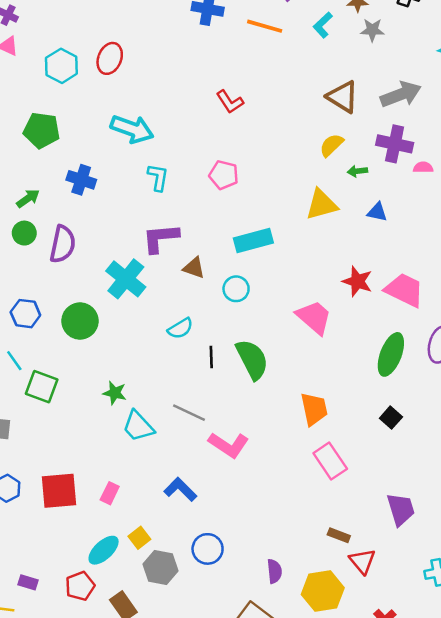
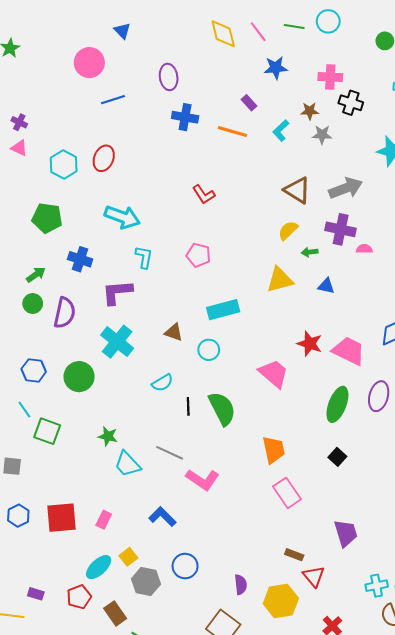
purple L-shape: (161, 238) -> (117, 292), moved

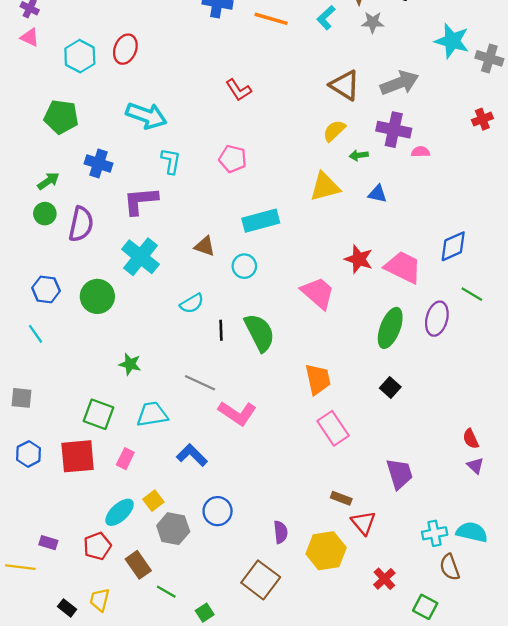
green square: (47, 431) -> (99, 414), moved
cyan trapezoid: (127, 464) -> (152, 414), moved, turned 124

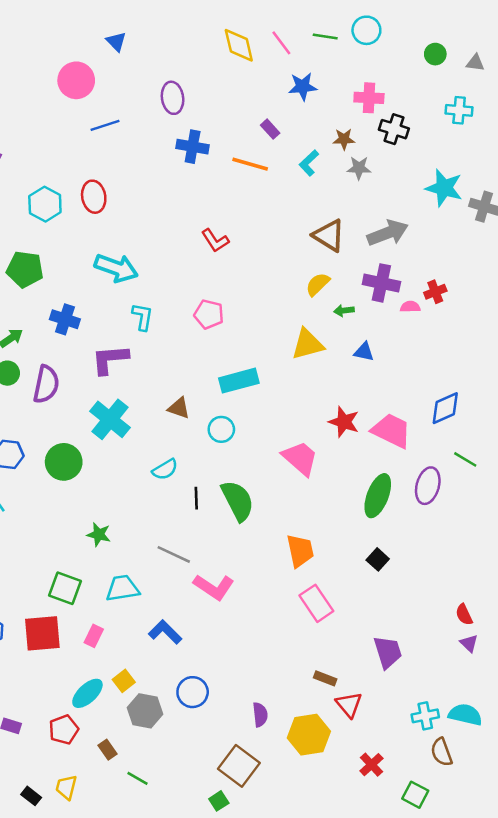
red ellipse: (125, 49) -> (94, 197), turned -32
red cross: (482, 119) -> (435, 292), moved
brown rectangle: (138, 565) -> (107, 750), size x0.7
green square: (205, 613) -> (219, 801), moved

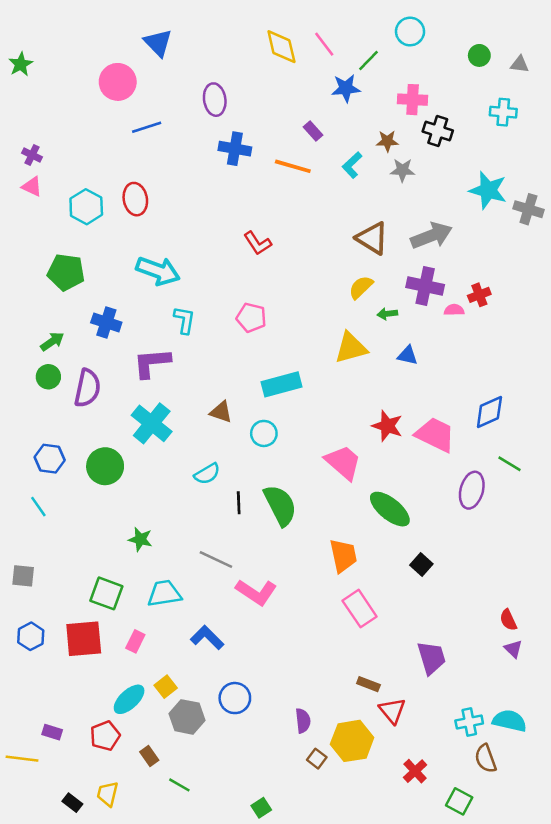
green line: (325, 37) -> (368, 60), moved, turned -55
blue triangle: (116, 42) -> (158, 43), size x1.4
green ellipse: (378, 496) -> (390, 509), moved, turned -72
brown square: (239, 766) -> (317, 759), moved, size x0.5

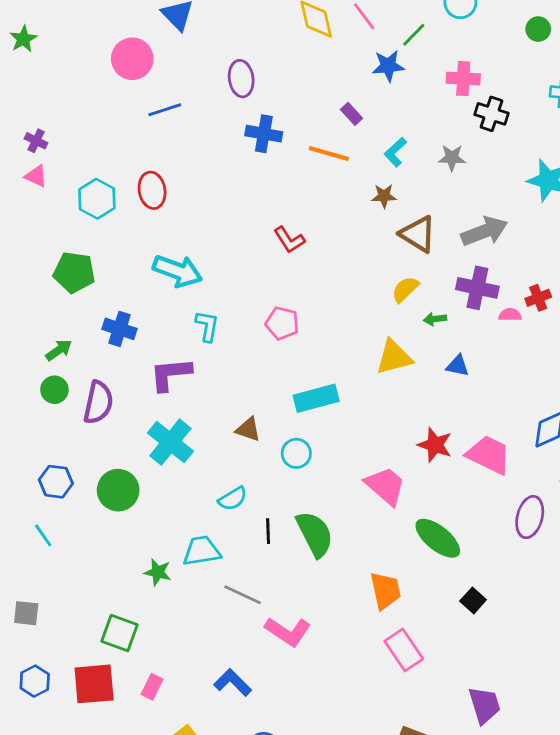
brown star: (387, 141) -> (384, 196), moved
cyan trapezoid: (164, 593) -> (202, 551), moved

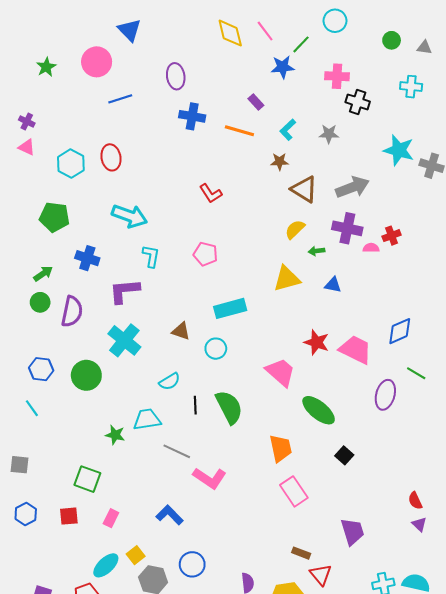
green star: (23, 39) -> (46, 67), moved
red square: (94, 684) -> (69, 516), size x0.6

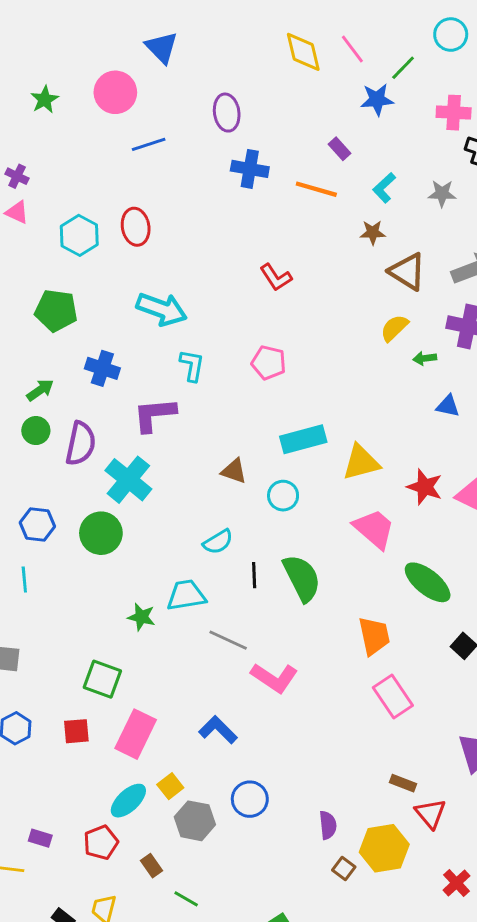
yellow triangle: (287, 279) -> (361, 462), moved
cyan cross: (124, 340) -> (128, 480), moved
cyan line: (32, 408) -> (24, 579), turned 30
pink rectangle: (111, 518) -> (136, 734), size x1.8

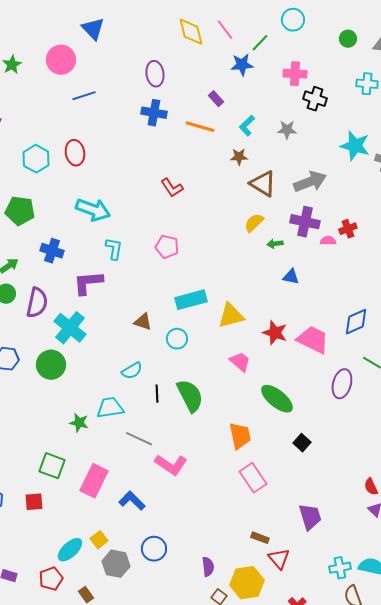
purple ellipse: (227, 113) -> (155, 74), moved
pink trapezoid: (374, 529) -> (240, 362), size x0.7
pink rectangle: (136, 734) -> (94, 481), moved

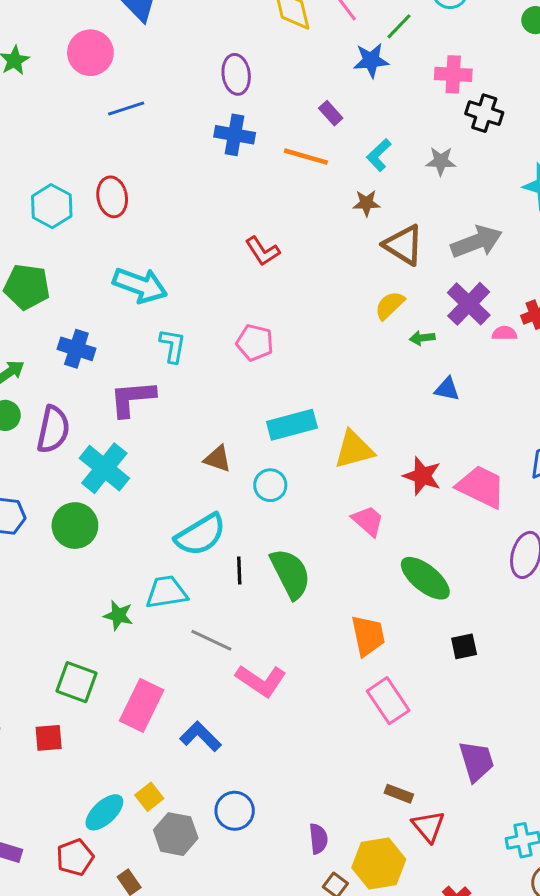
purple cross: (305, 222) -> (469, 304), turned 32
cyan semicircle: (132, 371) -> (201, 535), size x1.6
black square: (302, 443) -> (464, 646), turned 36

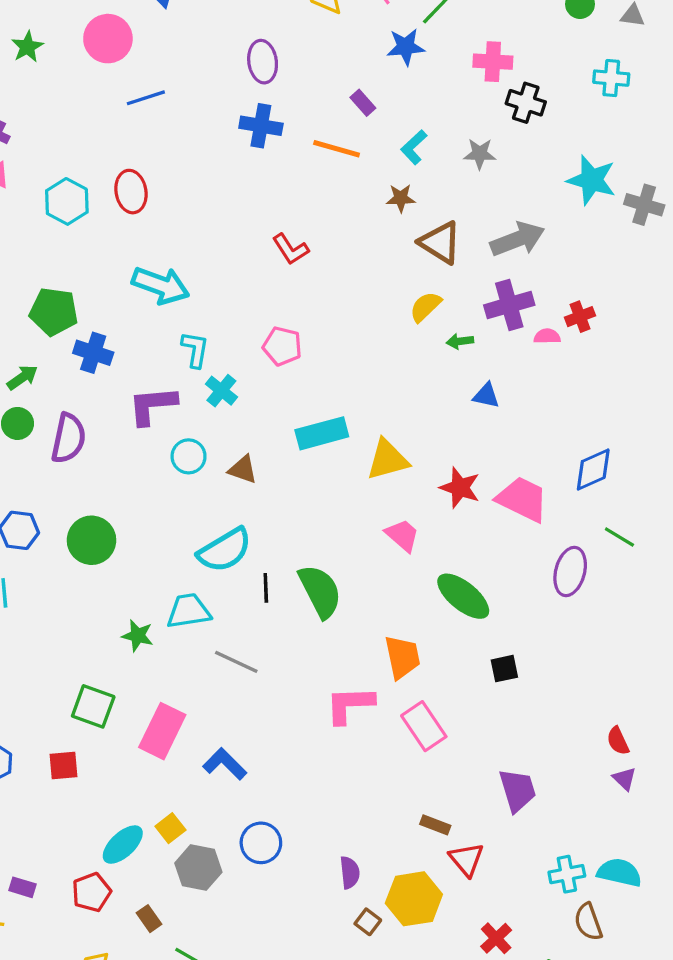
green pentagon: (27, 287) -> (54, 312), moved
purple cross: (469, 304) -> (509, 305), turned 30
cyan cross: (104, 468) -> (221, 391), moved, size x0.6
cyan circle: (270, 485) -> (189, 456), moved
pink L-shape: (261, 681) -> (350, 705), moved, turned 144

